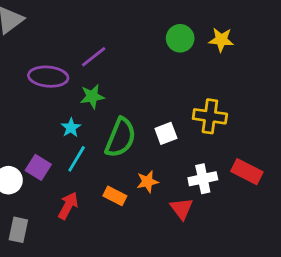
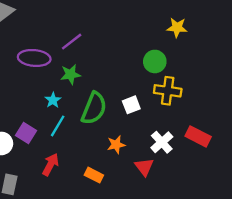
green circle: (180, 38) -> (155, 61), moved
white cross: (203, 179) -> (162, 142), turned -30
orange rectangle: (115, 196) -> (94, 175), moved

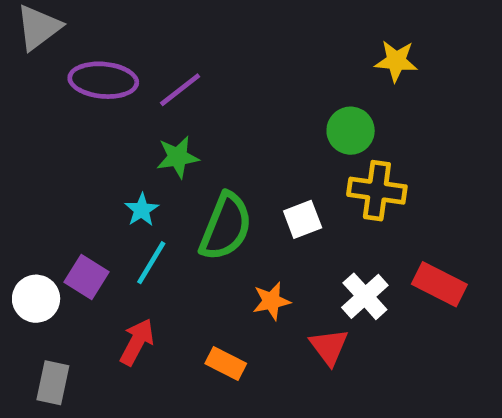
purple ellipse: (34, 58) -> (103, 80), moved

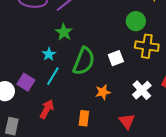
green star: (178, 157) -> (64, 32), turned -30
red triangle: (329, 347) -> (127, 121), moved
orange rectangle: (226, 363) -> (84, 118), turned 70

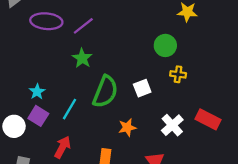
yellow cross: (147, 46) -> (178, 74), size x0.6
cyan star: (49, 54) -> (37, 92), moved

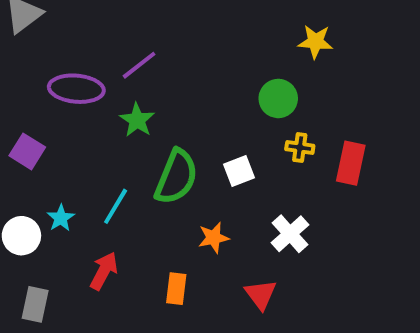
purple ellipse: (46, 21) -> (76, 89), moved
cyan star: (37, 92) -> (61, 218), moved
purple square: (38, 116) -> (27, 151), moved
red rectangle: (208, 119) -> (351, 163), moved, turned 75

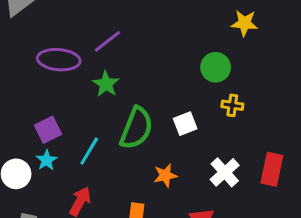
purple square: (27, 151) -> (48, 130), moved, turned 32
red rectangle: (351, 163) -> (272, 169), moved

